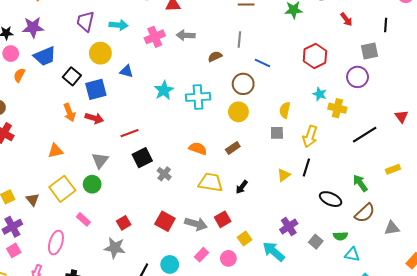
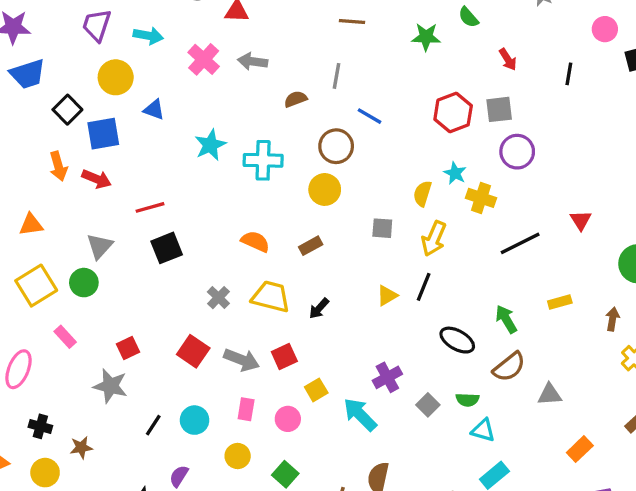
pink cross: (155, 37) -> (204, 59), turned -30
gray square: (369, 51) -> (499, 109), moved
yellow semicircle: (285, 110) -> (422, 194), moved
gray cross: (164, 174) -> (218, 298), moved
pink rectangle: (202, 255) -> (246, 409), turned -40

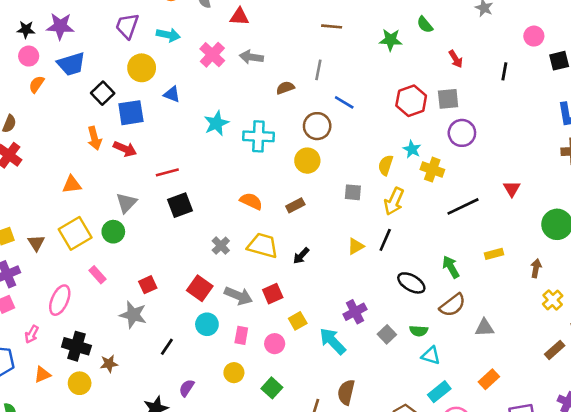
cyan circle: (195, 420) -> (207, 324), moved
black cross: (40, 426) -> (76, 346), size x1.5
orange rectangle: (580, 449) -> (489, 379), moved

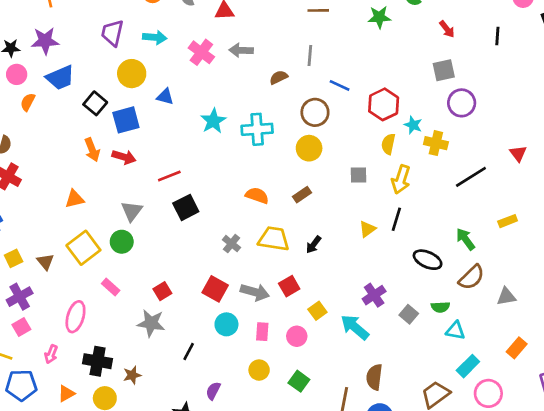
red hexagon: (411, 101) -> (384, 104), moved

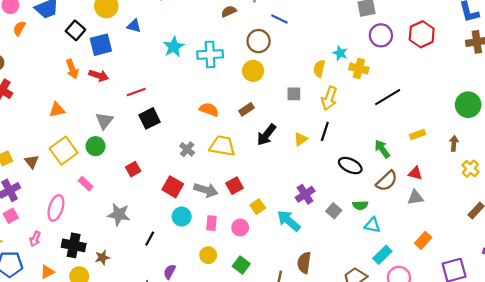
red hexagon: (384, 104) -> (422, 34), moved
red triangle: (518, 153) -> (415, 173), moved, turned -40
black arrow: (314, 245) -> (266, 135), moved, size x1.5
red square: (162, 291) -> (133, 169), moved

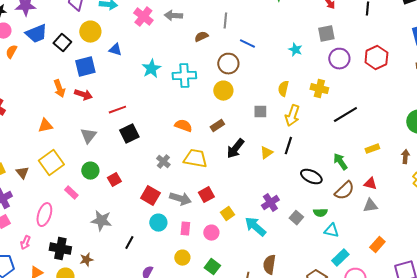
black square: (75, 30) -> (62, 43), moved
cyan star: (340, 53) -> (295, 50), moved
green circle: (96, 146) -> (90, 171), moved

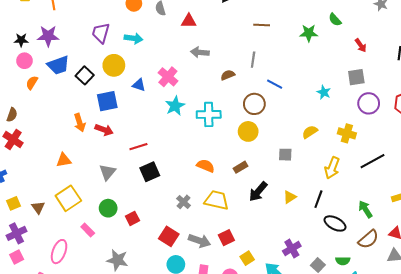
pink cross: (143, 17) -> (168, 77), moved
yellow semicircle: (283, 89) -> (310, 132), turned 42
yellow arrow: (292, 116) -> (332, 168), moved
black line: (288, 146) -> (318, 199), moved

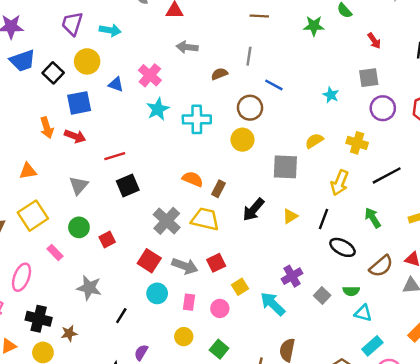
gray square: (285, 155) -> (285, 167), size x1.6
brown rectangle: (241, 167) -> (219, 189), moved, turned -32
gray cross: (184, 202) -> (167, 221), size x1.6
green arrow: (365, 209) -> (373, 218), moved

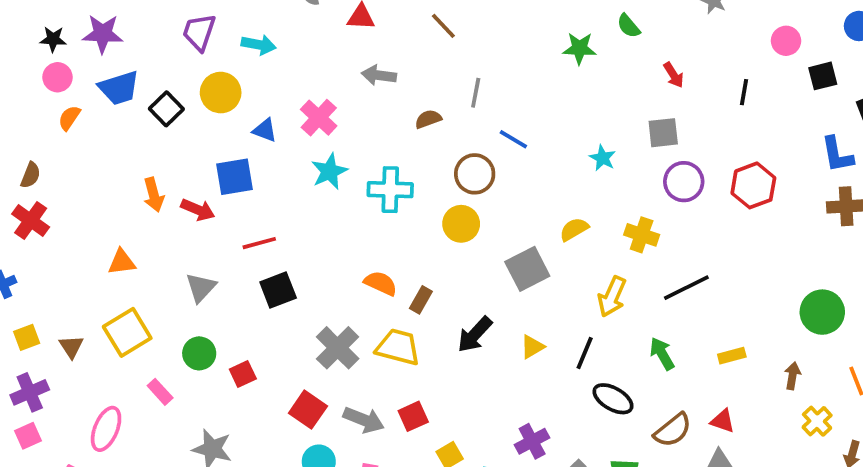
brown line: (259, 16) -> (443, 26), moved, turned 42
blue square: (79, 103) -> (234, 177), moved
gray square: (285, 167) -> (527, 269), turned -32

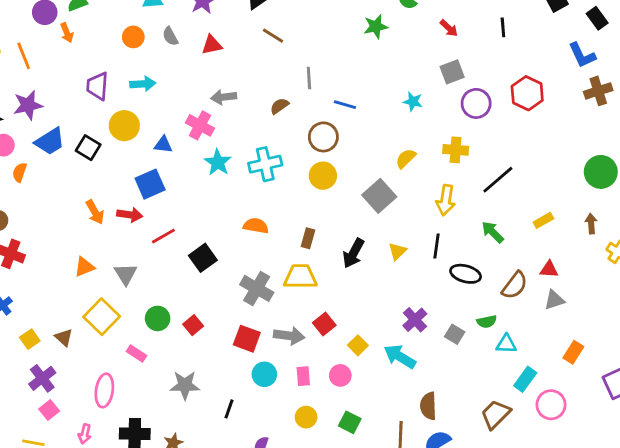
gray arrow: (379, 75) -> (224, 97), moved
red line: (259, 243) -> (163, 236), moved
orange semicircle: (381, 283) -> (256, 226), moved
gray triangle: (201, 287) -> (126, 274), moved

